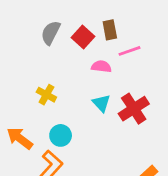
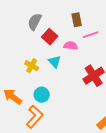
red square: (83, 37) -> (50, 37), moved
cyan triangle: (101, 103) -> (55, 62), moved

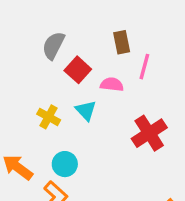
pink line: (91, 35) -> (144, 67), turned -56

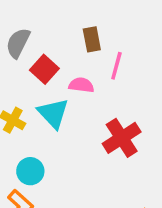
cyan triangle: (86, 110) -> (53, 113), size x1.4

